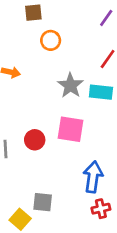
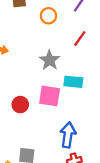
orange circle: (51, 40) -> (48, 16), moved
cyan rectangle: (101, 92) -> (73, 82), moved

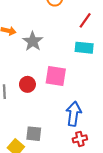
gray star: (50, 60) -> (33, 41), moved
cyan rectangle: (73, 82) -> (84, 48), moved

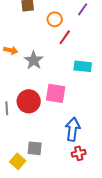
red line: (85, 20) -> (65, 37), moved
red circle: (27, 84) -> (29, 101), size x1.5

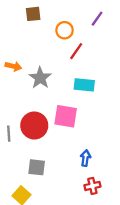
cyan rectangle: (83, 66) -> (84, 85), moved
blue arrow: (73, 129) -> (85, 158), size x0.6
gray square: (35, 148) -> (37, 167), moved

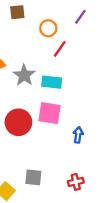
cyan rectangle: (84, 85) -> (52, 82), moved
blue arrow: (85, 158) -> (78, 135), moved
gray square: (37, 167) -> (33, 177), moved

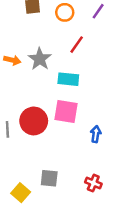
orange circle: (48, 28) -> (65, 12), moved
gray star: (24, 75) -> (40, 59), moved
red cross: (76, 182) -> (93, 183), turned 35

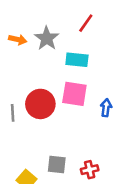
blue arrow: (96, 134) -> (106, 108), moved
red cross: (93, 183) -> (90, 170), moved, turned -35

